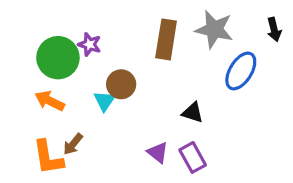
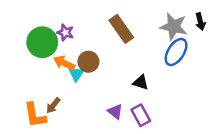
gray star: (214, 29) -> (174, 26), moved
brown rectangle: (166, 39) -> (121, 29), turned -44
orange arrow: (50, 101) -> (64, 63), moved

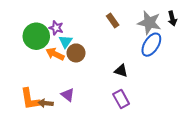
brown rectangle: (121, 29) -> (113, 21), moved, size x0.6
cyan triangle: (76, 74) -> (66, 41), moved
brown arrow: (53, 106) -> (46, 103), moved, turned 56
purple triangle: (115, 112) -> (68, 95), moved

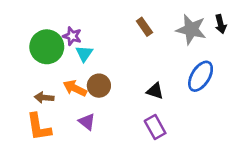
blue ellipse: (151, 45) -> (201, 76), moved
brown circle: (76, 53) -> (99, 86), moved
orange arrow: (55, 54) -> (75, 88), moved
brown arrow: (46, 103) -> (44, 98), moved

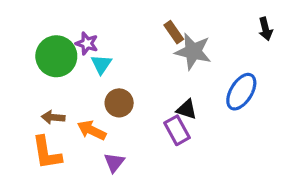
gray star: (191, 29) -> (193, 51), moved
orange arrow: (75, 88) -> (92, 130), moved
purple triangle: (87, 122) -> (114, 162), moved, turned 30
purple rectangle: (155, 127) -> (177, 130), moved

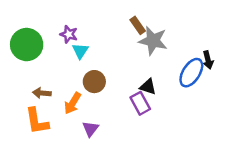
black arrow: (265, 29) -> (208, 60), moved
green circle: (56, 56) -> (27, 45), moved
orange arrow: (92, 130) -> (73, 103), turned -85

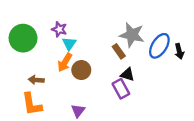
brown rectangle: (138, 25) -> (119, 51), moved
blue ellipse: (191, 73) -> (159, 46), moved
orange arrow: (73, 103) -> (65, 62), moved

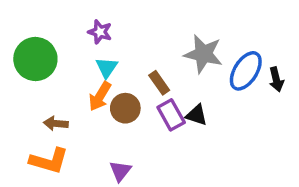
purple star: (59, 29) -> (100, 32), moved
brown rectangle: (119, 51) -> (159, 83), moved
purple rectangle: (121, 89) -> (171, 115), moved
orange L-shape: (32, 104) -> (49, 161), turned -65

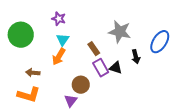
blue ellipse: (246, 71) -> (160, 42), moved
black arrow: (276, 79) -> (136, 57), moved
brown circle: (125, 108) -> (81, 85), moved

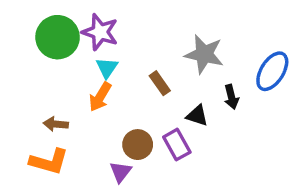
purple star: (59, 19) -> (100, 32), size x1.5
green circle: (21, 35) -> (58, 37), moved
purple rectangle: (101, 68) -> (177, 145), moved

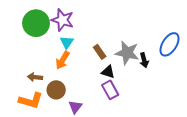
gray star: (204, 54) -> (127, 53), moved
black triangle: (197, 116) -> (108, 72), moved
brown circle: (138, 145) -> (56, 90), moved

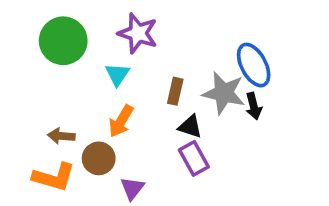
purple star: (62, 20) -> (138, 33), moved
blue ellipse: (170, 44) -> (254, 65), moved, turned -60
brown rectangle: (100, 52) -> (175, 91), turned 48
orange arrow: (62, 60) -> (121, 121), moved

